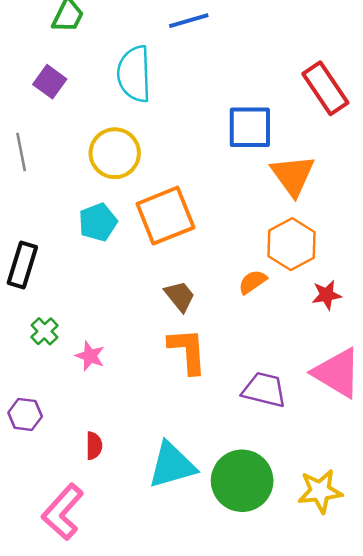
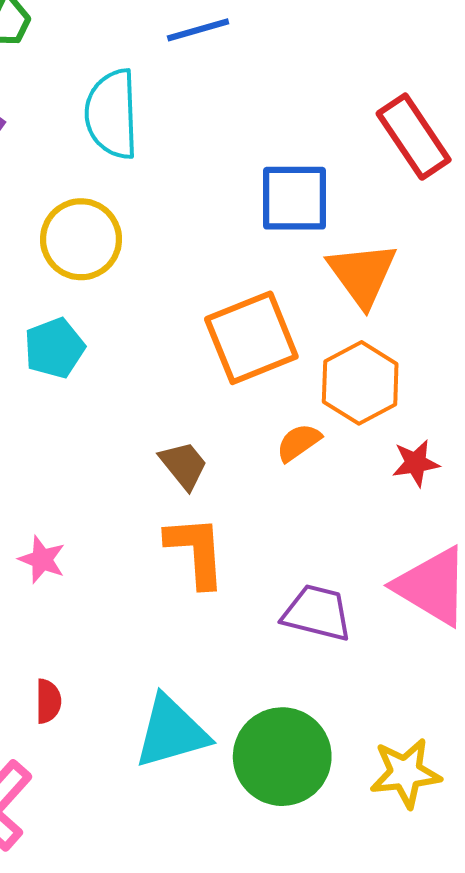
orange square: (165, 216) -> (251, 338), moved

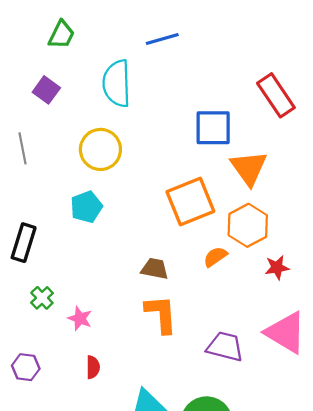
brown trapezoid: (184, 465) -> (155, 269), turned -40
red semicircle: (48, 701) -> (93, 367), moved

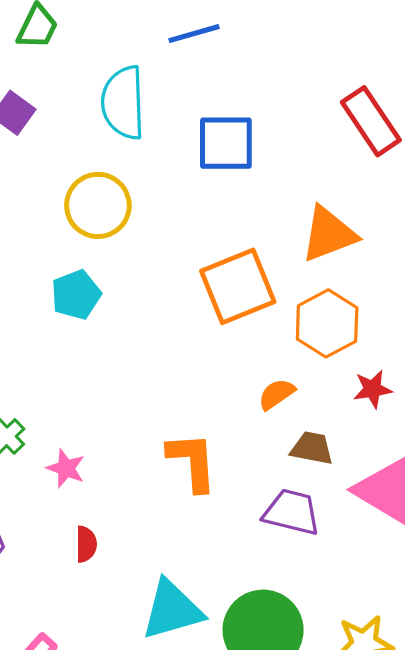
blue square: (213, 128) -> (226, 143), moved
orange triangle: (249, 168) -> (329, 234), turned 45
orange semicircle: (215, 257) -> (277, 394), moved
brown trapezoid: (155, 269) -> (312, 448), moved

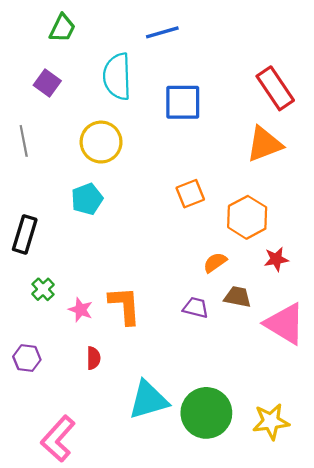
orange triangle: (329, 234) -> (264, 144), moved
orange square: (238, 286) -> (190, 194), size x0.6
orange L-shape: (192, 462) -> (125, 305), moved
purple trapezoid: (292, 512) -> (196, 308), moved, size x0.7

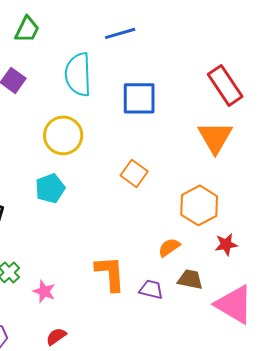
orange triangle: (264, 144) -> (215, 137), turned -39
orange square: (190, 194) -> (134, 173), moved, turned -32
orange L-shape: (125, 305) -> (110, 273), moved
red semicircle: (94, 358) -> (56, 336), turned -125

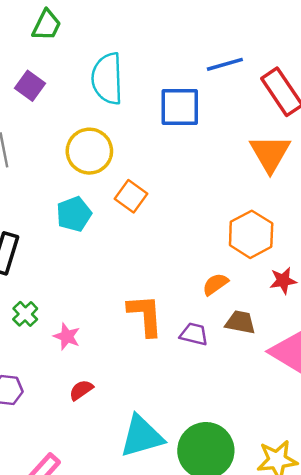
blue line: (120, 33) -> (225, 64), moved
orange square: (134, 173) -> (131, 196), moved

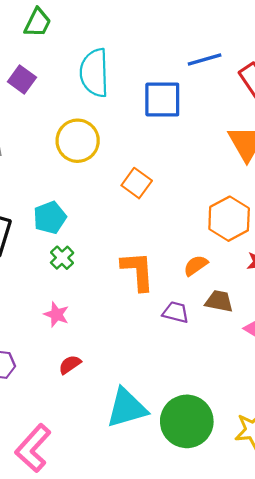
orange square: (131, 196) -> (137, 183), moved
cyan pentagon: (74, 214) -> (50, 218), moved
green cross: (25, 314) -> (62, 258), moved
orange L-shape: (145, 315) -> (138, 271), moved

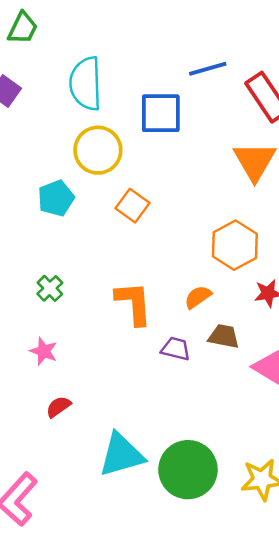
yellow circle: (78, 141) -> (98, 150), moved
cyan pentagon: (50, 218) -> (56, 198), moved

